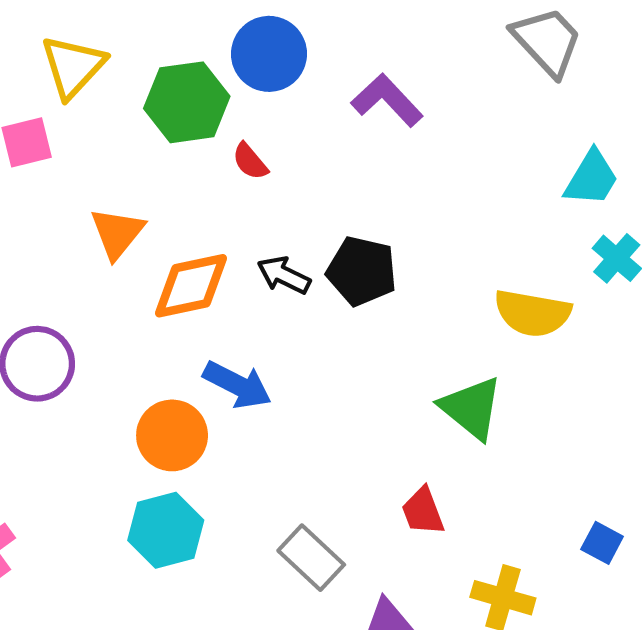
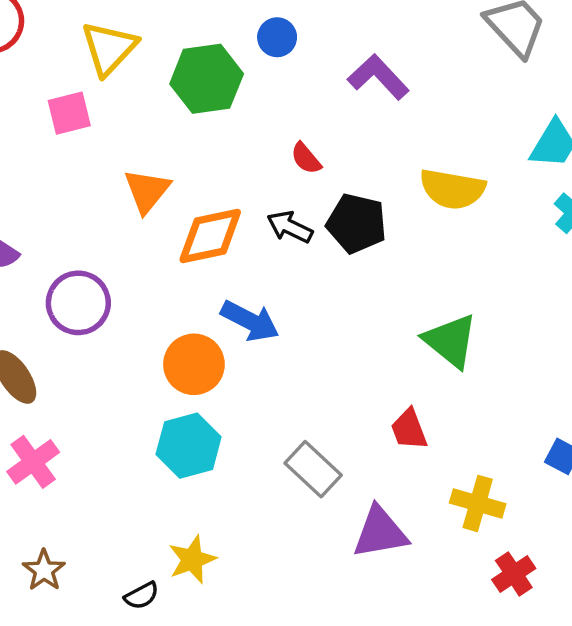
blue circle: (269, 54) -> (277, 37), size x0.6
red semicircle: (250, 161) -> (306, 158), moved
yellow semicircle: (532, 313) -> (452, 189), moved

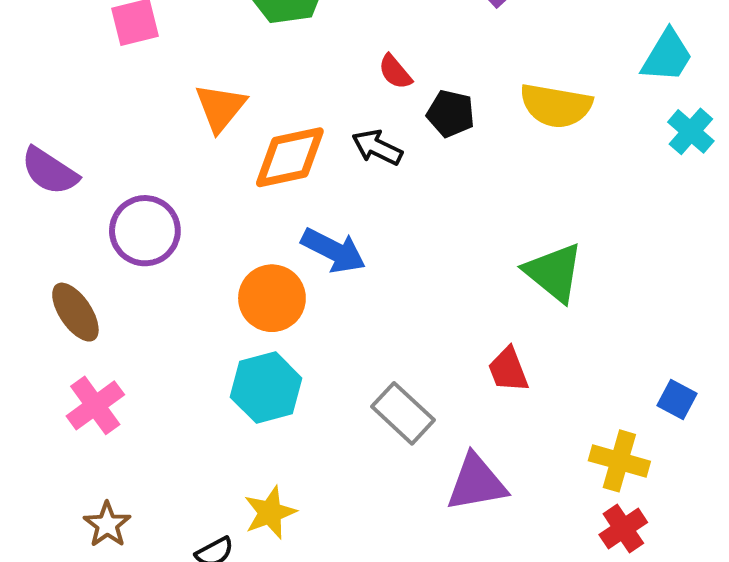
black pentagon: (357, 223) -> (451, 114), moved, size x0.7
yellow cross: (478, 503) -> (619, 461), moved

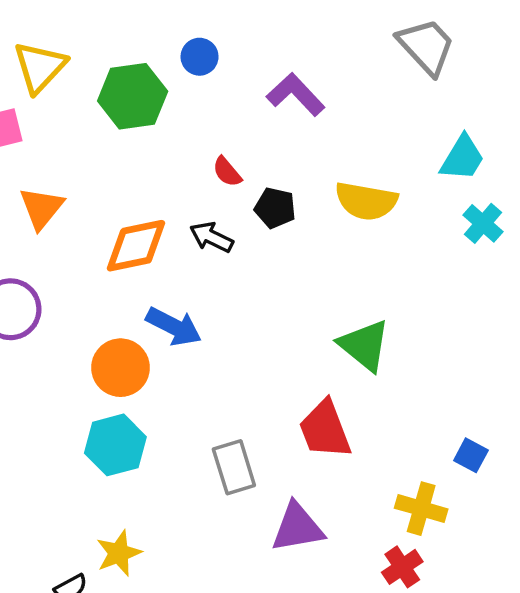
orange triangle: (220, 108) -> (41, 208), moved
red trapezoid: (508, 370) -> (325, 430), size x1.5
gray rectangle: (403, 413) -> (234, 467), turned 30
red cross: (623, 528) -> (402, 567), moved

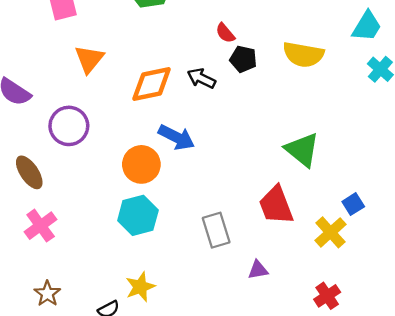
red semicircle: (227, 172) -> (225, 33), moved
blue square: (471, 455) -> (353, 204), moved, turned 30
yellow cross: (421, 509) -> (331, 232), moved, turned 32
purple triangle: (297, 527) -> (258, 270), size x0.6

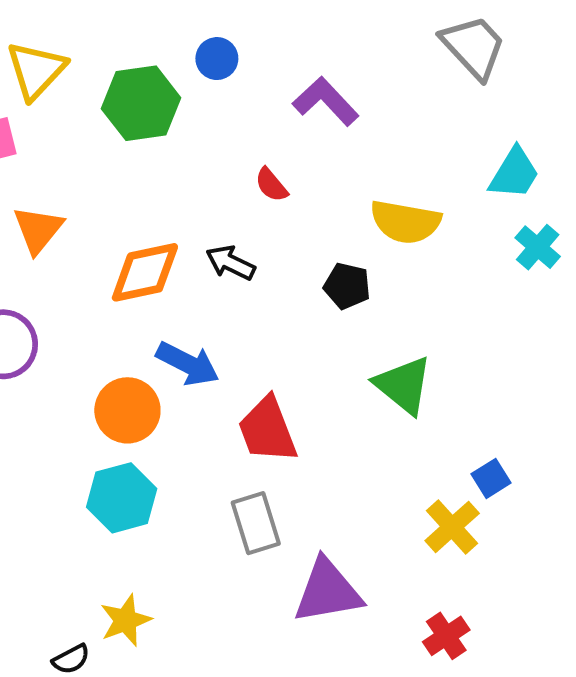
black pentagon: (243, 59) -> (347, 286), moved
red trapezoid: (276, 205) -> (267, 430), moved
purple triangle: (258, 270) -> (328, 591), size x2.0

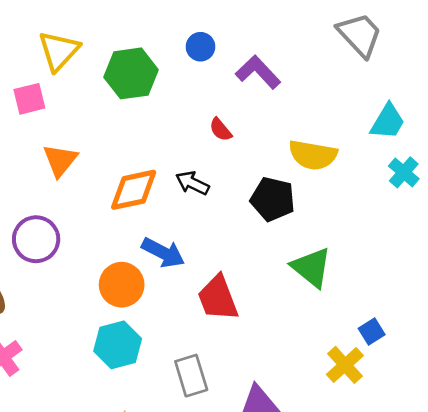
blue circle: (217, 59) -> (201, 47), moved
black pentagon: (347, 286) -> (273, 199), size x1.4
gray rectangle: (256, 523) -> (191, 376), moved

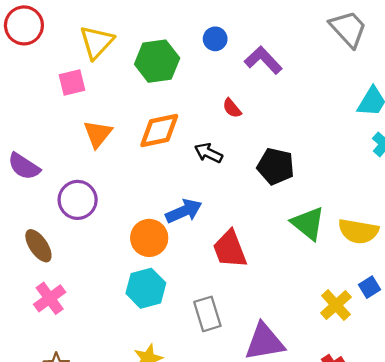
yellow semicircle: (313, 155) -> (358, 231), moved
orange diamond: (134, 190) -> (159, 131), moved
blue arrow: (163, 253) -> (184, 211), turned -51
blue square: (372, 331) -> (370, 287), moved

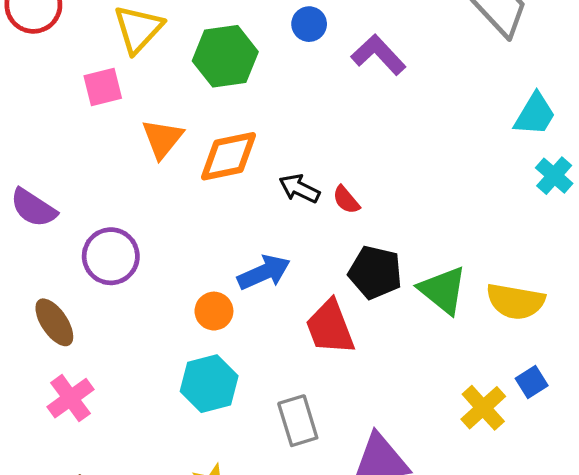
red semicircle: (232, 108) -> (346, 200), moved
orange triangle: (98, 134) -> (162, 139), moved
black pentagon: (276, 166) -> (375, 272), moved
orange circle: (149, 238) -> (214, 311), size x0.7

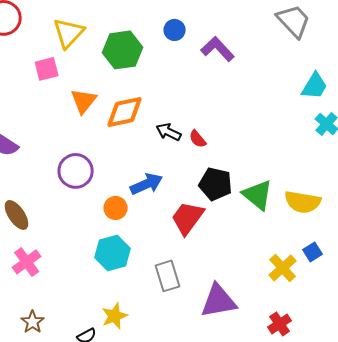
purple circle: (111, 256) -> (76, 171), moved
red trapezoid: (330, 327) -> (188, 218), turned 57

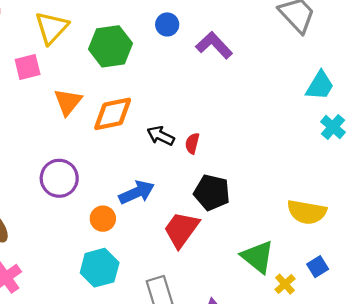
red semicircle: (198, 139) -> (192, 143), turned 54
green triangle: (258, 195) -> (258, 257), moved
yellow cross: (283, 268) -> (285, 284), size x0.7

